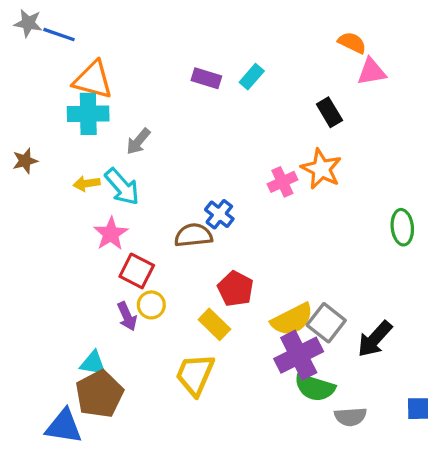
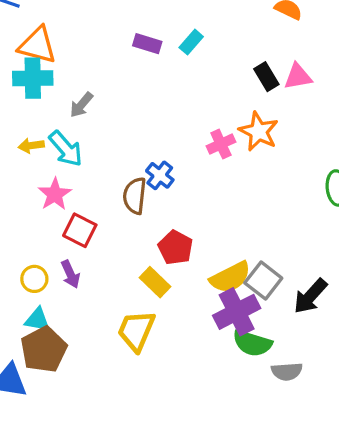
pink triangle: (372, 72) -> (298, 77), moved
brown semicircle: (193, 235) -> (135, 196), turned -78
yellow circle: (151, 305) -> (34, 279), moved

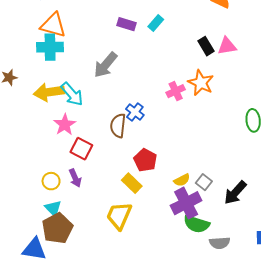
gray arrow: (81, 105) -> (106, 65), moved, size x1.5
yellow arrow: (31, 146) -> (49, 92), size x1.8
yellow semicircle: (230, 277) -> (182, 180), size x0.6
gray square: (263, 280) -> (204, 182), size x0.7
cyan triangle: (37, 320) -> (53, 208), turned 36

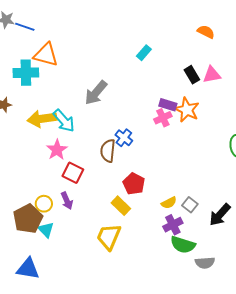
purple rectangle: (126, 24) -> (168, 105), moved
cyan cross: (50, 47) -> (26, 73), moved
purple cross: (186, 203) -> (173, 225), size x0.7
brown pentagon: (57, 228) -> (28, 219), moved

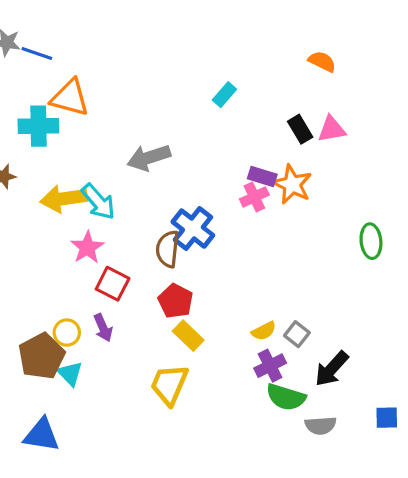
gray arrow: (96, 93) -> (149, 158), turned 32
blue cross: (124, 138) -> (193, 229), size x1.5
red pentagon: (134, 184) -> (176, 301), moved
black arrow: (220, 215) -> (332, 369), moved

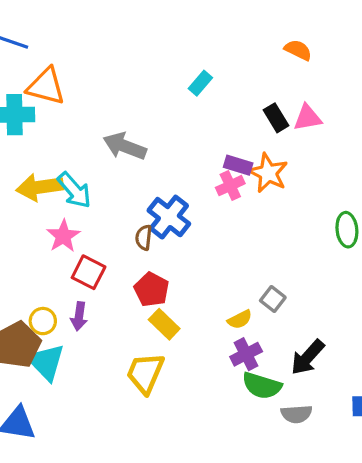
gray arrow: (149, 158) -> (125, 146), turned 39
brown semicircle: (168, 249) -> (144, 238), size x0.7
purple arrow: (103, 328) -> (79, 316), turned 32
gray square: (297, 334) -> (273, 299), moved
cyan triangle: (70, 374) -> (46, 362), size x1.5

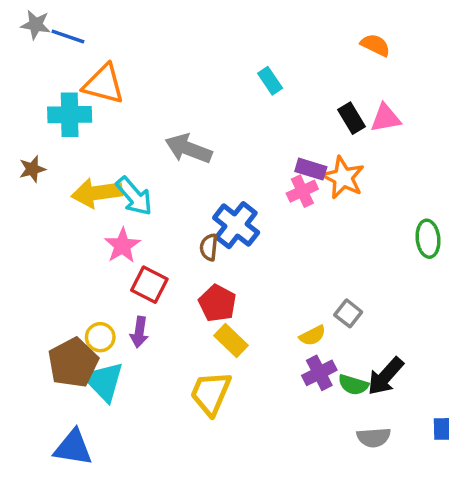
cyan rectangle: (200, 83) -> (270, 81), turned -75
green semicircle: (262, 386) -> (353, 385), moved, size x0.7

